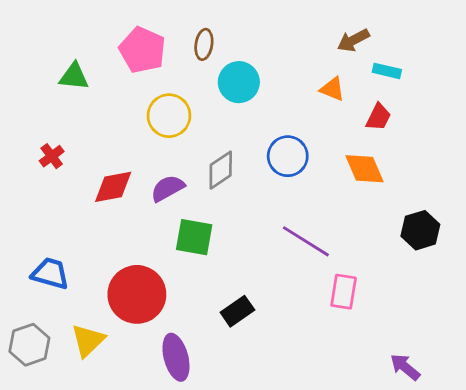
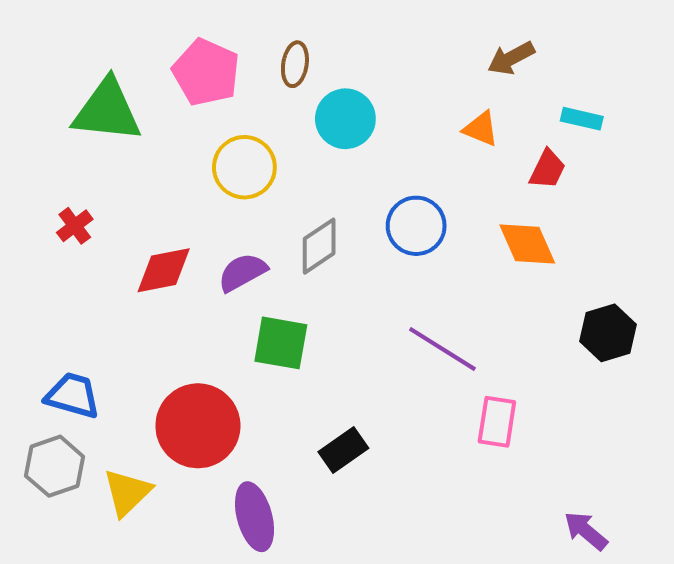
cyan rectangle: (387, 71) -> (582, 119), moved
green triangle: (74, 77) -> (107, 111), size x1.6
gray hexagon: (29, 345) -> (55, 466), moved

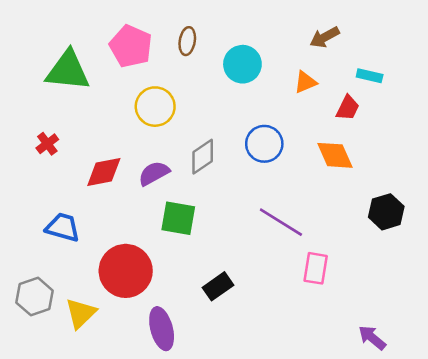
cyan circle: (345, 119) -> (242, 64), moved
orange triangle: (481, 129) -> (305, 82), turned -45
blue trapezoid: (73, 395) -> (63, 227), moved

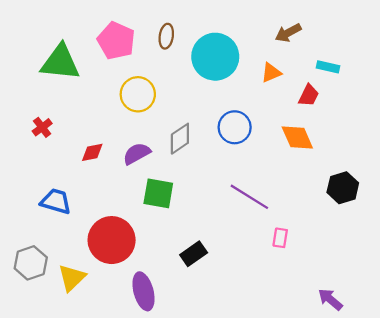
cyan circle: (242, 64) -> (215, 57), size x1.4
red diamond: (104, 172) -> (92, 152), size x0.7
pink rectangle: (316, 268) -> (280, 238), size x0.7

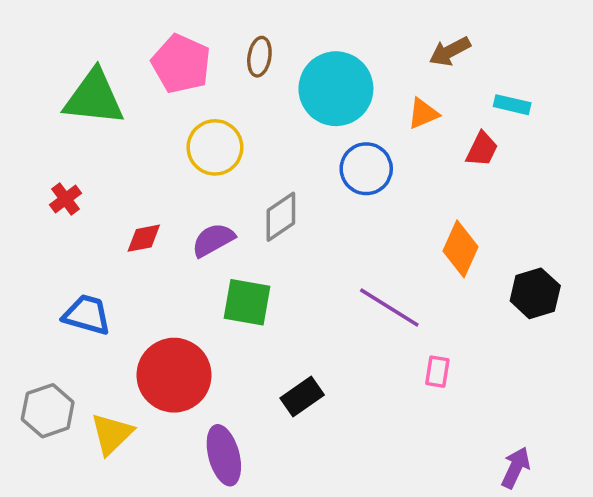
blue circle: (235, 127) -> (366, 169), moved
orange diamond: (297, 138) -> (460, 249), moved, turned 48
purple arrow: (330, 299) -> (516, 468), turned 75

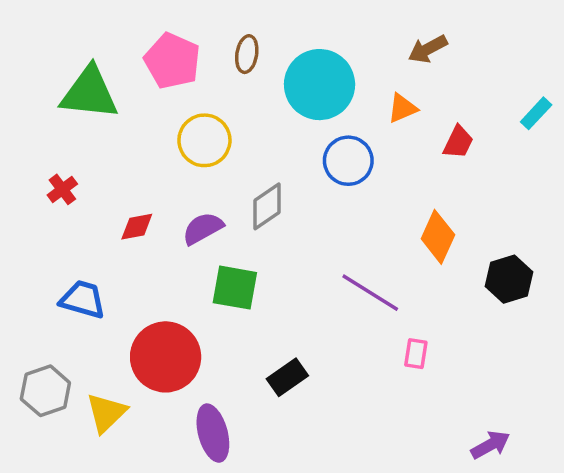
cyan rectangle: (512, 105) -> (536, 113), moved, turned -60
purple arrow: (516, 468) -> (490, 445), turned 36

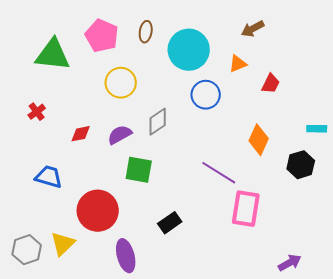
cyan rectangle: (536, 113) -> (317, 129), moved, turned 48
pink rectangle: (416, 354) -> (246, 209), size x2.0
gray hexagon: (45, 391) -> (27, 250), moved

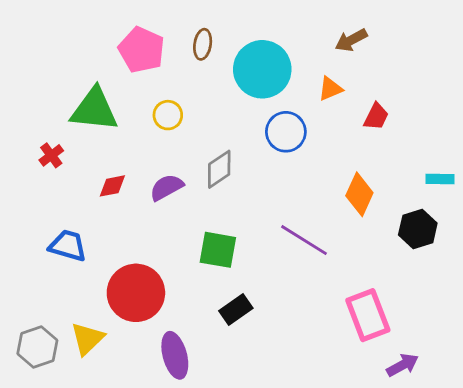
green triangle: (53, 55) -> (94, 110), moved
yellow circle: (121, 83) -> (168, 115), size x0.7
green square: (139, 170) -> (218, 250), moved
pink rectangle: (246, 209) -> (368, 315), moved, turned -30

